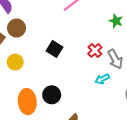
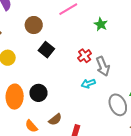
green star: (116, 21) -> (101, 24), moved
brown circle: (17, 28) -> (34, 25), moved

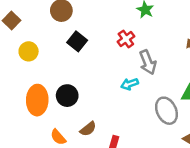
red cross: (85, 56) -> (126, 39), moved

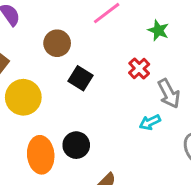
yellow circle: (29, 51) -> (23, 97), size x1.5

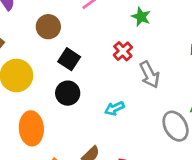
cyan arrow: (150, 122) -> (114, 108), moved
black circle: (76, 145) -> (68, 93), moved

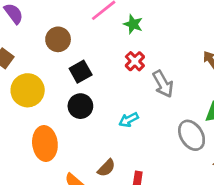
green star: (141, 17) -> (133, 24), moved
black square: (69, 59) -> (81, 72), turned 30

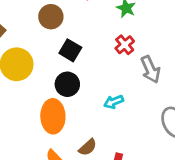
black square: (81, 72) -> (70, 50), turned -35
orange ellipse: (45, 143) -> (53, 116), moved

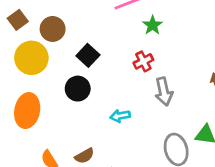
brown circle: (51, 17) -> (53, 29), moved
orange ellipse: (53, 116) -> (27, 111), moved

